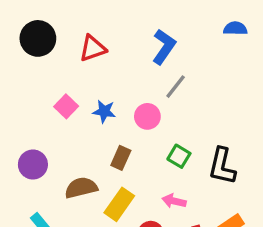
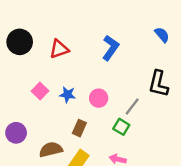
blue semicircle: (235, 28) -> (162, 35), turned 49
gray line: (176, 87) -> (132, 106), moved
black L-shape: (222, 166) -> (158, 84), moved

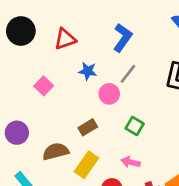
blue star: (68, 95) -> (88, 71), moved
gray line: (132, 106) -> (128, 74), moved
brown rectangle: (79, 128) -> (88, 127), turned 35

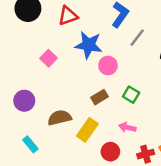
blue star: (88, 71) -> (89, 45), size x1.6
gray line: (128, 74) -> (137, 38), moved
brown rectangle: (88, 127) -> (99, 97), moved

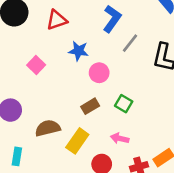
blue star: (89, 45) -> (79, 51), size x0.7
cyan rectangle: (30, 144) -> (17, 156), turned 49

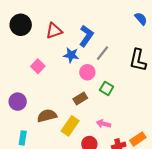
blue L-shape: (112, 19) -> (86, 36), moved
gray line: (130, 43) -> (103, 53), moved
green square: (124, 104) -> (107, 88), moved

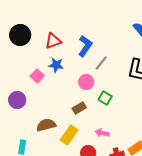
blue star: (71, 55) -> (56, 65), moved
purple circle: (18, 102) -> (17, 100), moved

